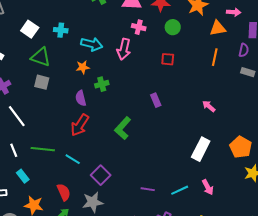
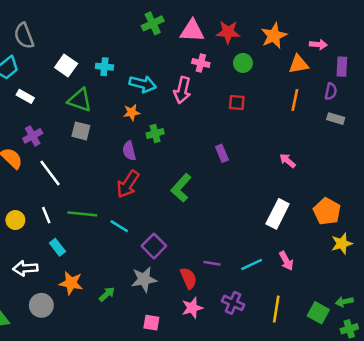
red semicircle: (64, 192) -> (189, 278), moved

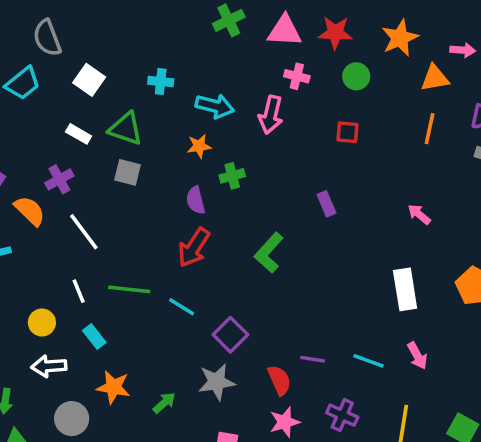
white square: (66, 65) -> (89, 80), moved
white rectangle: (25, 96) -> (79, 134), moved
white rectangle: (278, 214) -> (405, 289), turned -36
yellow circle: (15, 220) -> (42, 323), moved
cyan line: (252, 265) -> (368, 361), turned 45

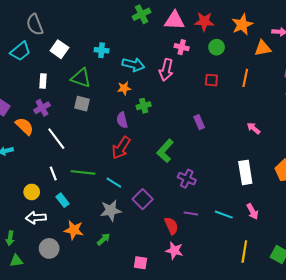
orange line: (430, 129) -> (245, 78), moved
white rectangle: (79, 134) -> (43, 81), moved, turned 64
gray star: (217, 382) -> (111, 210), moved
purple cross: (342, 415) -> (187, 179), moved
pink star: (285, 422) -> (174, 251), turned 30

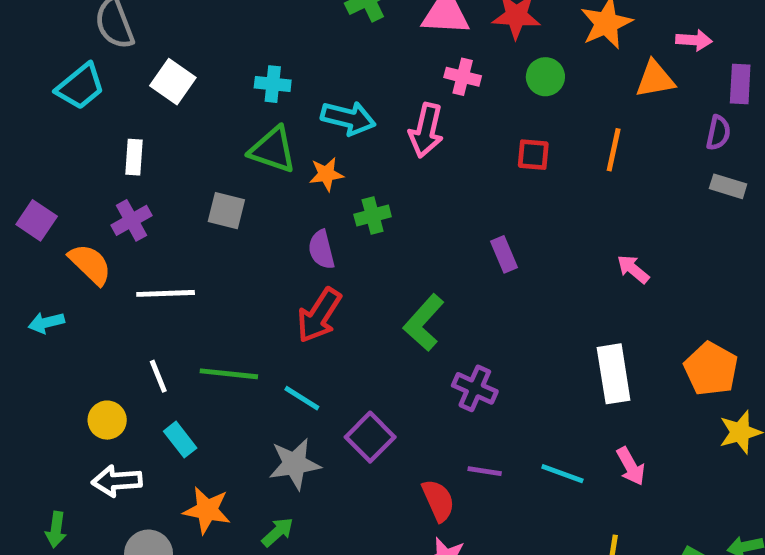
green triangle: (81, 78) -> (273, 150), moved
white line: (56, 139) -> (166, 293), turned -55

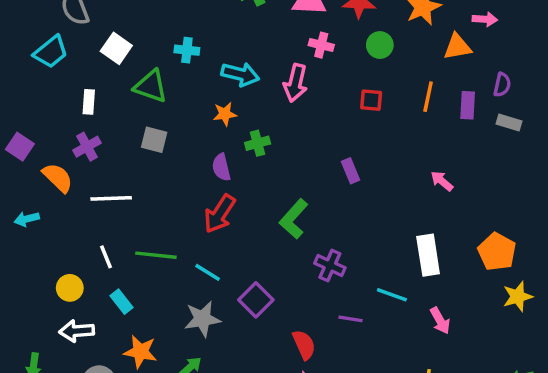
purple rectangle: (740, 84) -> (468, 105), moved
green triangle: (273, 150) -> (151, 86), moved
purple line: (485, 471) -> (351, 319), moved
cyan line: (562, 474) -> (392, 295), moved

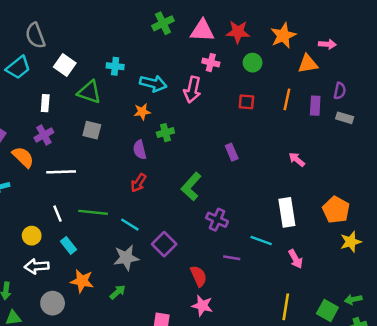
red arrow: (220, 214) -> (138, 183), size x0.7

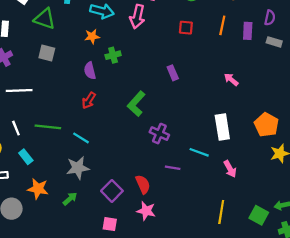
purple square: (164, 244) -> (112, 191), moved

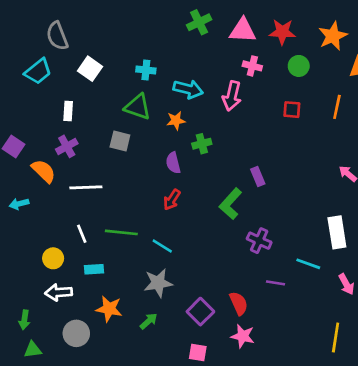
green triangle: (45, 19) -> (138, 107), moved
purple rectangle: (173, 73) -> (258, 176), moved
cyan rectangle: (26, 157) -> (94, 269), turned -56

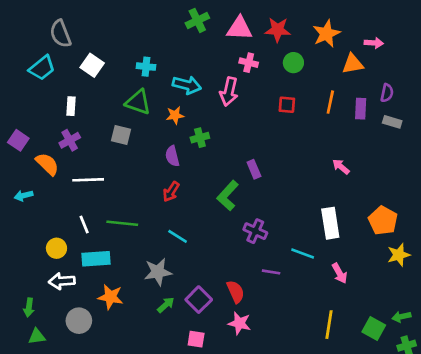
cyan line: (162, 246) -> (178, 236), moved
cyan rectangle: (94, 269) -> (96, 259), size x1.5
green arrow: (149, 321) -> (166, 305), moved

